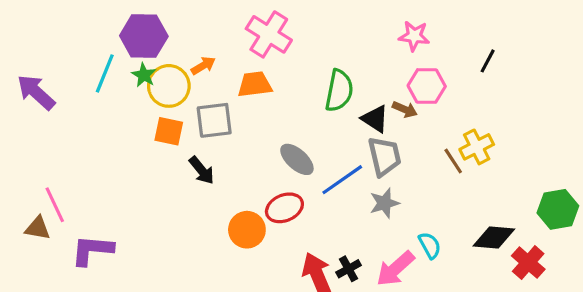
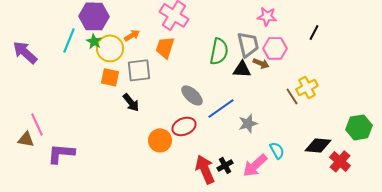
orange trapezoid: (255, 84) -> (165, 47), turned -65
black triangle: (375, 119) -> (242, 69), turned -30
gray trapezoid: (384, 156) -> (248, 44), moved

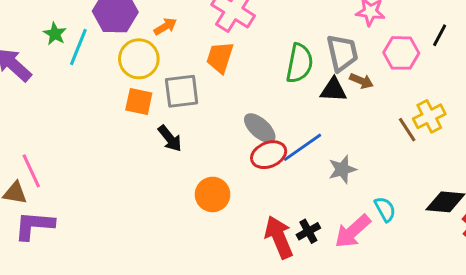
orange arrow: (132, 35) -> (165, 26), moved
green star: (94, 41) -> (55, 34), moved
pink hexagon: (275, 48) -> (401, 53), moved
red ellipse: (184, 126) -> (269, 155), moved
purple L-shape: (61, 153) -> (34, 225), moved

